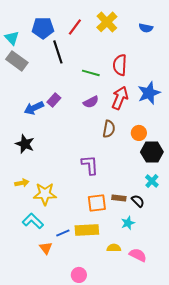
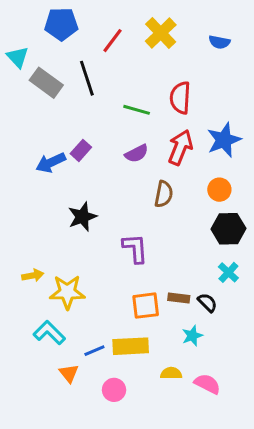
blue pentagon: (43, 28) -> (61, 24), moved
gray rectangle: (17, 61) -> (46, 83), moved
orange circle: (139, 133) -> (219, 190), moved
black star: (25, 144) -> (82, 217), moved, turned 30
pink circle: (79, 275) -> (114, 390), moved

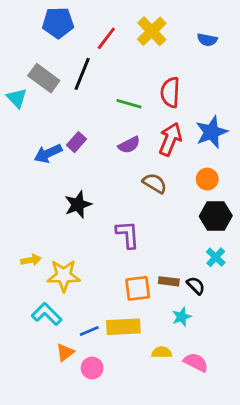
cyan triangle: (18, 57) -> (17, 98), moved
black line: (87, 78) -> (82, 74), turned 40
brown semicircle: (164, 194) -> (155, 183), turned -70
orange triangle: (69, 373) -> (65, 352), turned 30
pink circle: (114, 390) -> (92, 368), moved

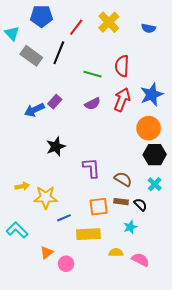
cyan triangle: (17, 98) -> (12, 33), moved
orange circle: (207, 179) -> (149, 128), size x1.5
brown semicircle: (155, 183) -> (123, 179), moved
cyan L-shape: (47, 314) -> (17, 230), moved
blue line: (89, 331) -> (64, 218), moved

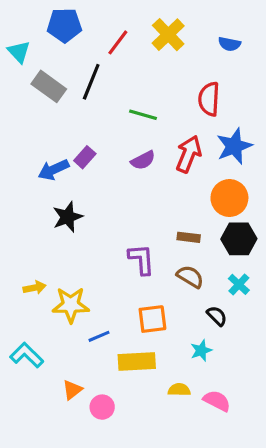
red semicircle: (122, 66) -> (209, 99), moved
black star: (56, 146) -> (68, 217), moved
brown rectangle: (121, 202) -> (189, 237), moved

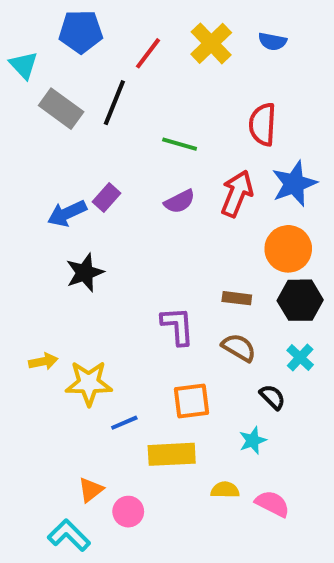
blue semicircle: (229, 44) -> (272, 41), moved
cyan L-shape: (27, 355) -> (69, 535), moved

